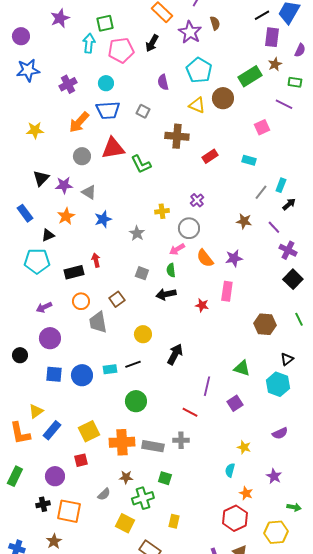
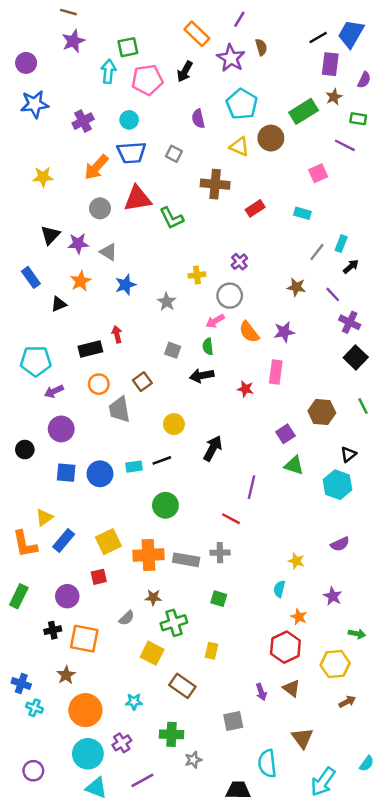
cyan pentagon: (37, 261) -> (36, 361), moved
purple square: (235, 403) -> (285, 434), moved
green square: (165, 478) -> (219, 599), moved

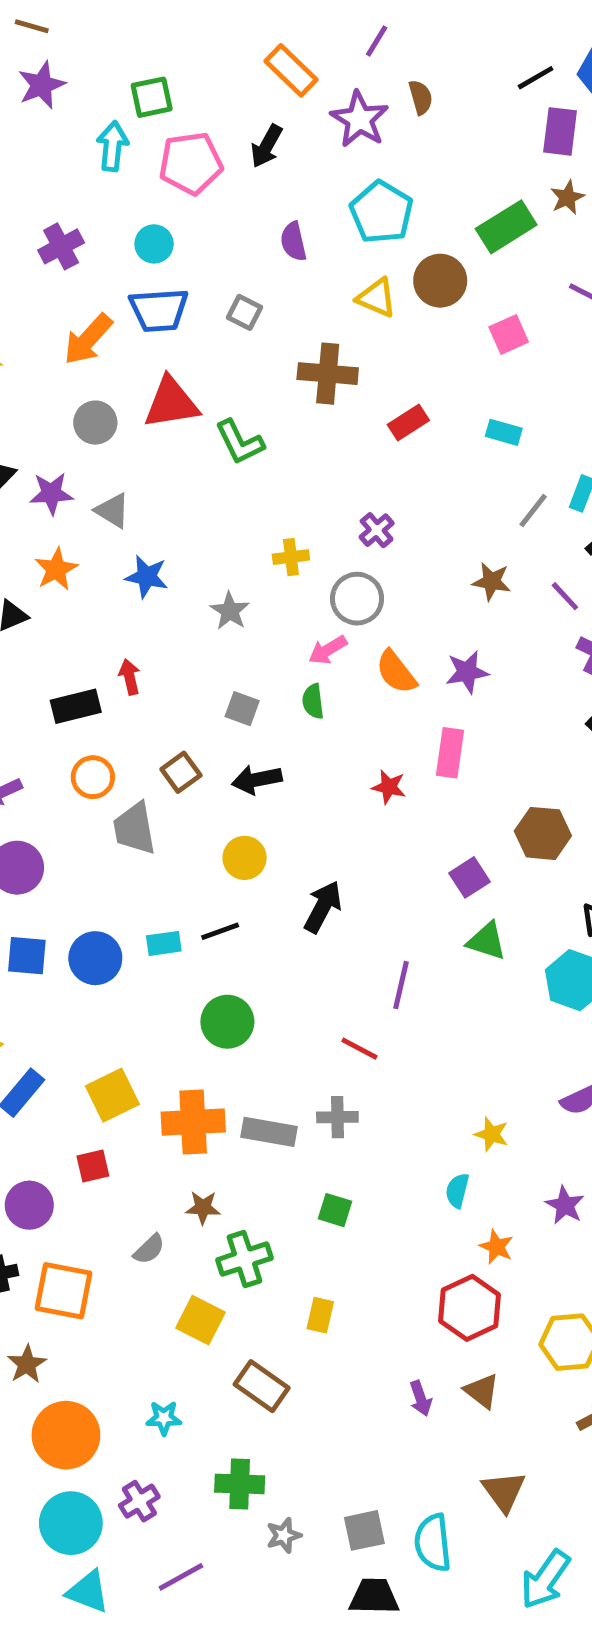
pink square: (318, 173) -> (509, 334), moved
blue star: (125, 285) -> (147, 577), turned 30
black arrow: (202, 376) -> (257, 780), moved
gray square: (233, 721) -> (364, 1530), moved

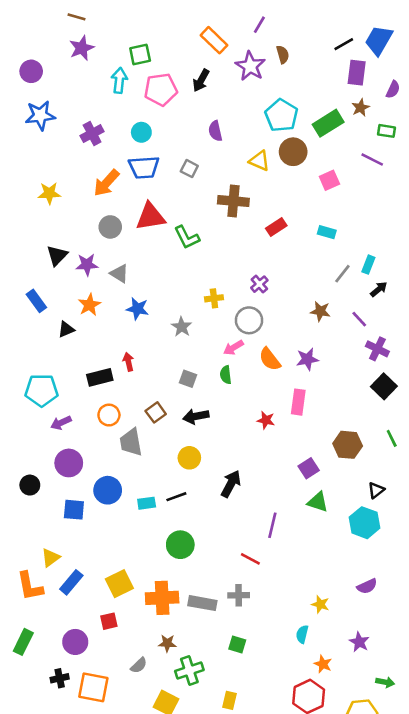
cyan pentagon: (381, 212) -> (281, 115), moved
blue circle: (95, 958) -> (108, 490), moved

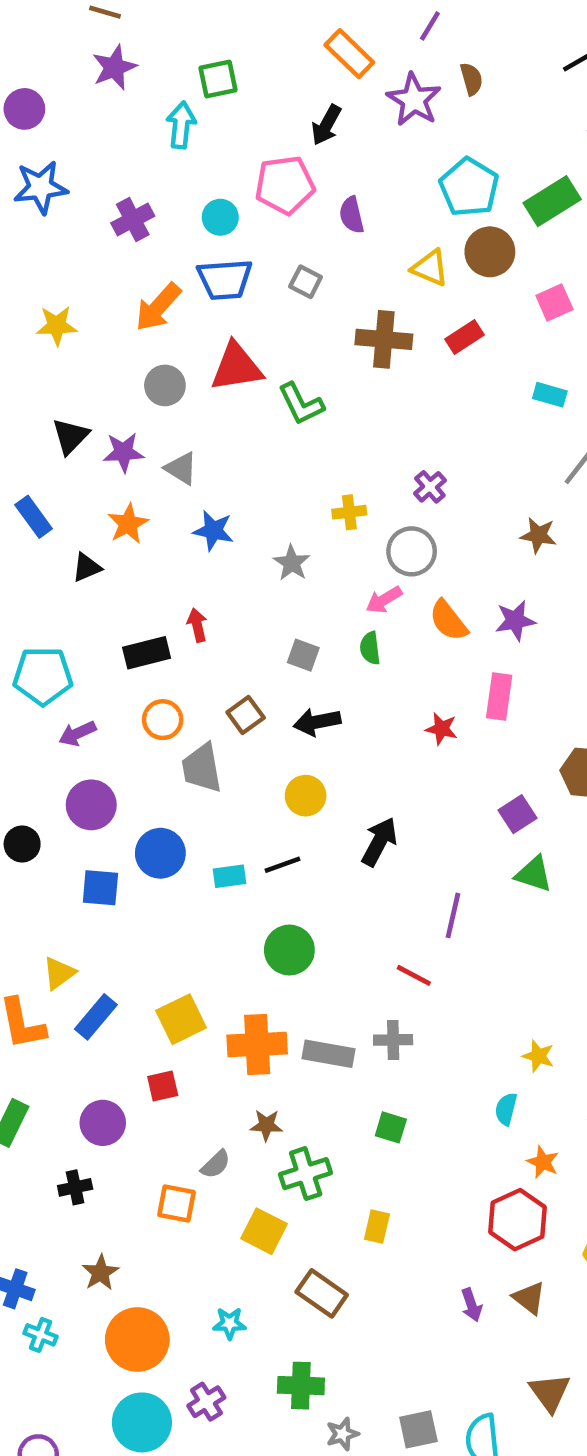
pink pentagon: (161, 89) -> (285, 185), moved
red rectangle: (276, 227) -> (465, 337), moved
orange square: (93, 687) -> (176, 1204), moved, size x0.7

